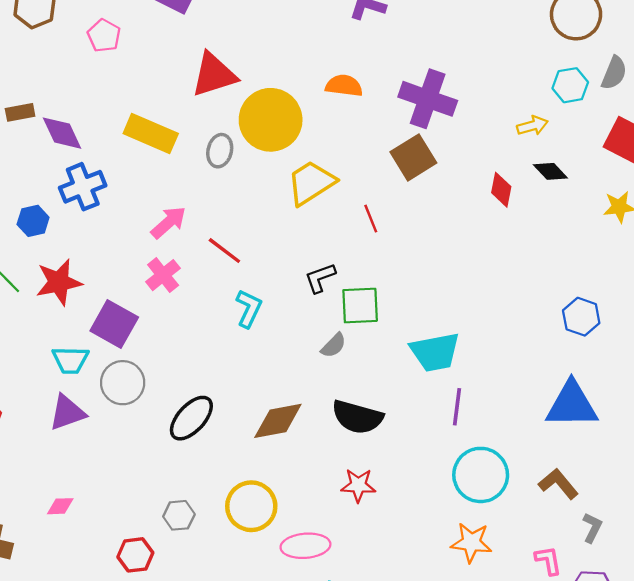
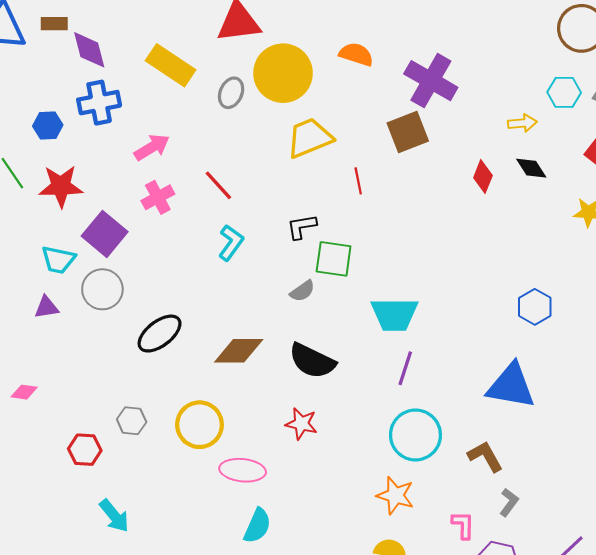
pink arrow: (169, 222) -> (152, 147), moved
purple triangle: (67, 413) -> (46, 307), size x0.7

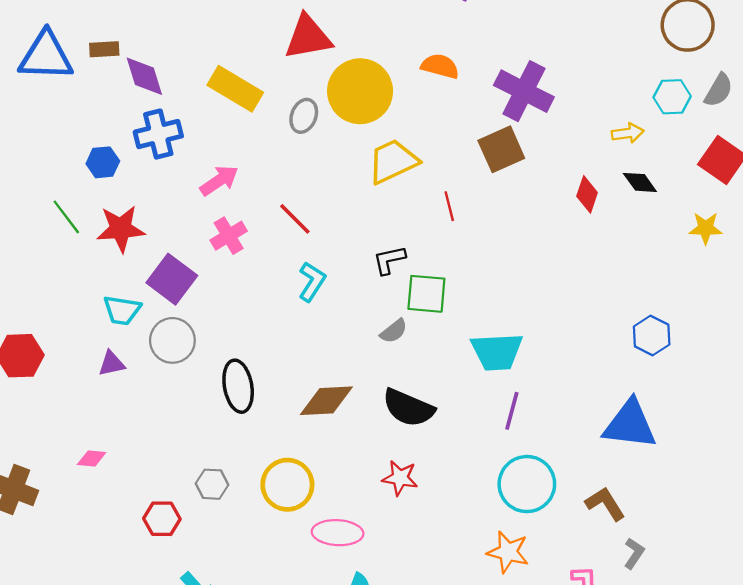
black ellipse: (160, 334) -> (238, 386), turned -60

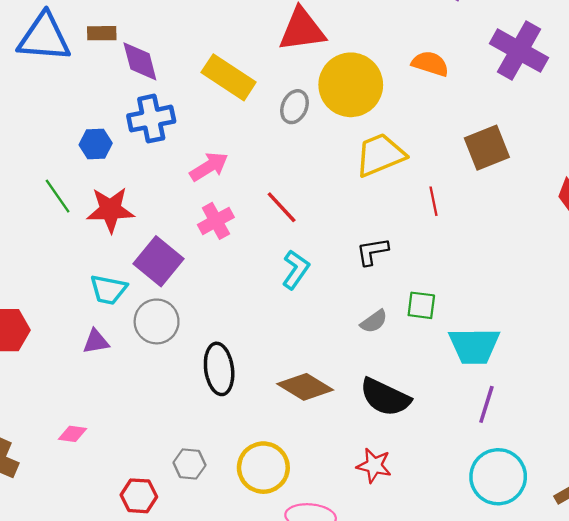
purple cross: (524, 91) -> (519, 51), moved
green square: (426, 294) -> (421, 305), moved, size x0.7
brown diamond: (326, 401) -> (305, 387), turned 32

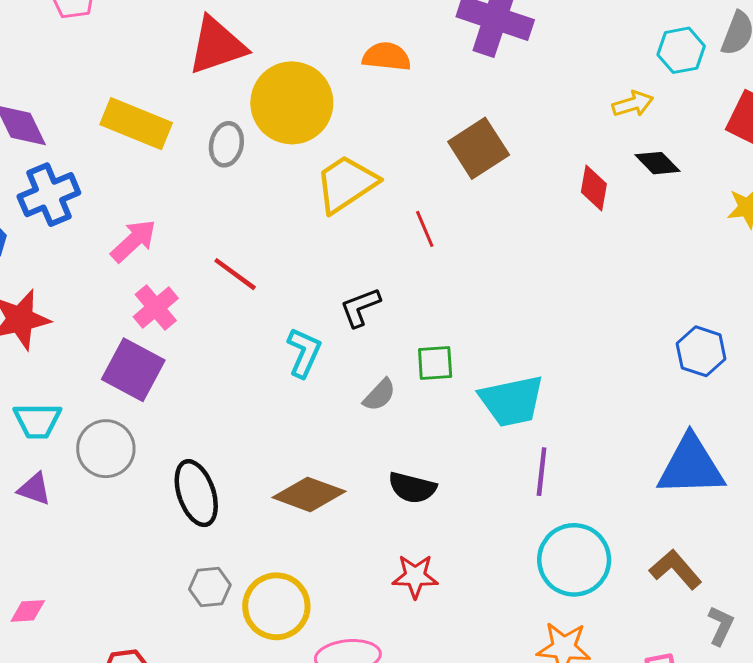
purple square: (158, 261) -> (133, 370), moved
cyan L-shape: (296, 270) -> (304, 353), moved
purple triangle: (96, 342) -> (34, 489), turned 40
black semicircle: (385, 397) -> (412, 488), size x0.7
gray hexagon: (189, 464) -> (210, 587), moved

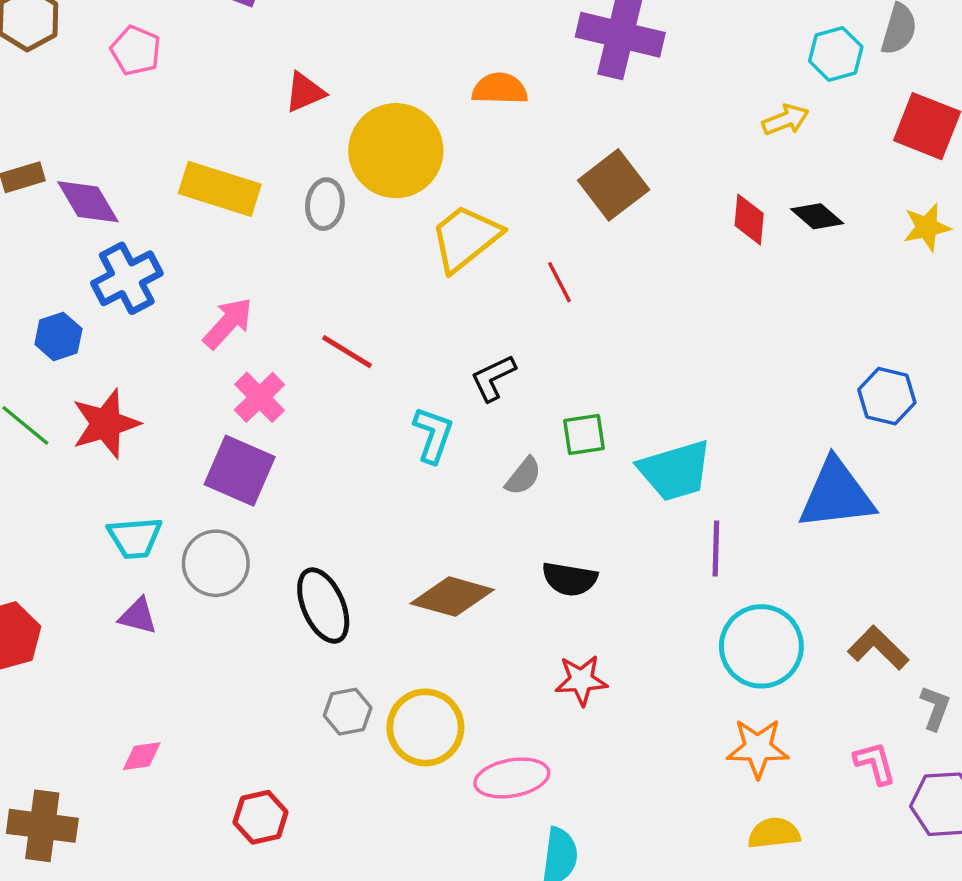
red triangle: (217, 46) -> (305, 92), size x0.6
black diamond: (657, 163) -> (817, 216), moved
blue triangle: (691, 466) -> (836, 495), moved

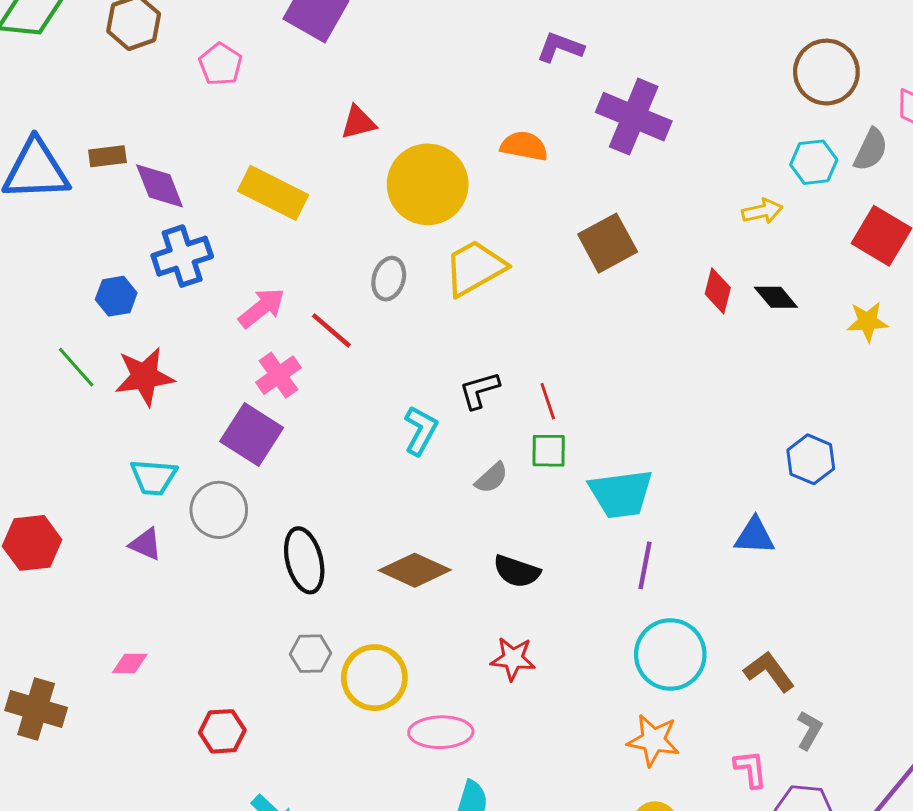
gray ellipse: (325, 204) -> (389, 279), moved
red line: (560, 282) -> (548, 401), moved
red line: (347, 352) -> (331, 330), moved
blue triangle: (836, 495) -> (755, 536), size x0.6

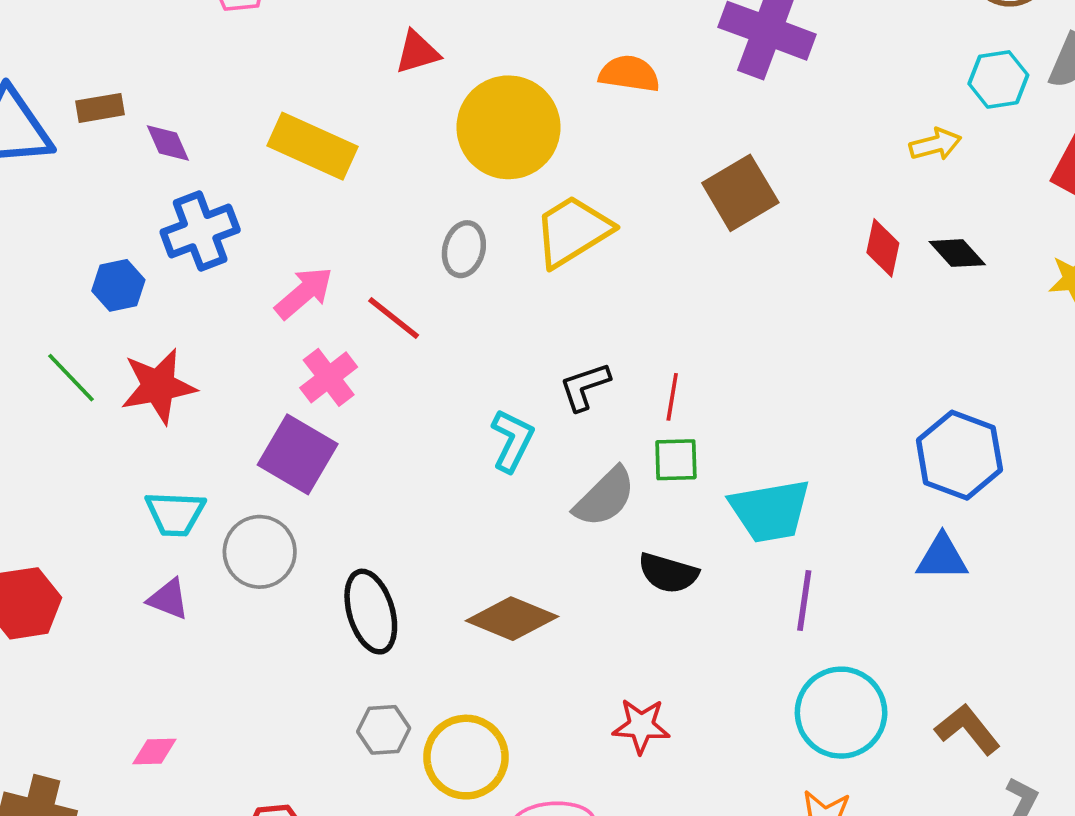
purple diamond: (160, 186) -> (168, 143), size x0.7
red line: (548, 401) -> (672, 397), turned 30
blue hexagon: (811, 459) -> (959, 455), moved, size x1.4
gray semicircle: (492, 478) -> (605, 497), size x1.5
black semicircle: (517, 571) -> (668, 573), moved

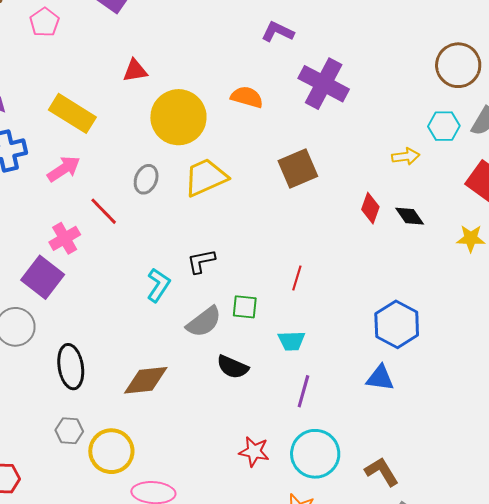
pink arrow: (304, 293) -> (64, 169), moved
red line: (672, 397) -> (297, 278), moved
cyan trapezoid: (770, 511) -> (291, 341), size x0.6
brown diamond: (512, 619) -> (146, 380), turned -36
red star: (641, 726) -> (254, 452), moved

